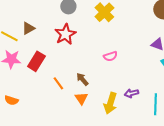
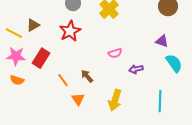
purple arrow: (131, 93) -> (136, 69), moved
orange triangle: (81, 98) -> (78, 99), moved
orange semicircle: (11, 100) -> (17, 80), moved

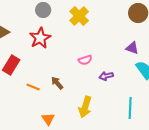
orange line: (63, 80) -> (33, 87), turned -32
orange triangle: (78, 99) -> (48, 119), moved

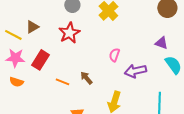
pink semicircle: (85, 60) -> (114, 55), turned 128
purple arrow: (106, 76) -> (135, 71), size x1.5

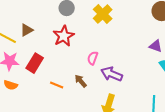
pink semicircle: (114, 55) -> (93, 58), moved
purple arrow: (135, 71) -> (112, 74), moved, turned 35

